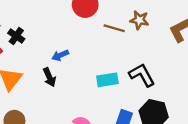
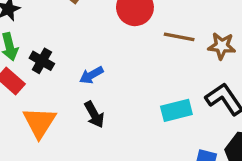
brown star: (139, 20) -> (222, 46), moved
blue arrow: (60, 55) -> (91, 75), moved

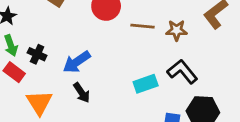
blue arrow: (91, 75) -> (77, 62), size x1.5

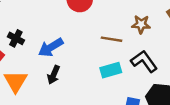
brown line: (143, 26) -> (111, 39), moved
black arrow: (82, 93) -> (54, 75), turned 54

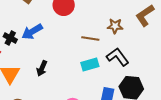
blue arrow: (51, 47) -> (32, 32), moved

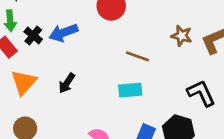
brown star: (115, 26) -> (182, 36), moved
black L-shape: (118, 57) -> (201, 93), moved

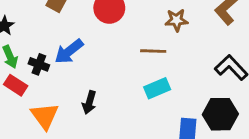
brown star: (182, 36) -> (176, 20), moved

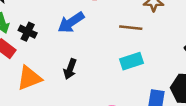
blue arrow: (69, 51) -> (71, 22), moved
orange triangle: (45, 116) -> (29, 78), turned 40

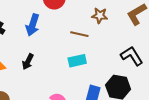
blue arrow: (71, 22) -> (33, 25), turned -45

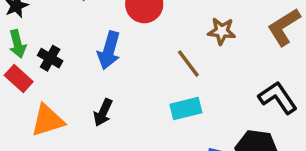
brown line: (79, 34) -> (188, 64), turned 42

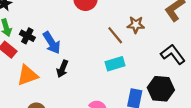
brown star: (222, 31) -> (136, 25), moved
blue arrow: (109, 50) -> (52, 43), moved, turned -45

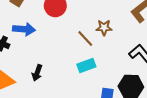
blue arrow: (52, 43) -> (24, 29), moved, turned -50

